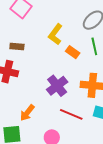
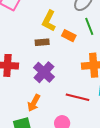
brown rectangle: (17, 46) -> (42, 42), moved
purple cross: (57, 86) -> (44, 72), moved

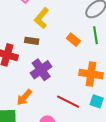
yellow L-shape: (49, 21) -> (42, 18), moved
brown rectangle: (42, 42) -> (32, 41), moved

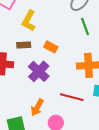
orange rectangle: (73, 40) -> (51, 47), moved
orange arrow: (24, 97) -> (37, 108), moved

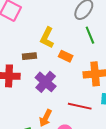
yellow L-shape: (29, 21) -> (47, 38), moved
orange rectangle: (51, 47) -> (66, 56), moved

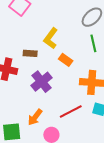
red line: (80, 106) -> (71, 112), turned -50

